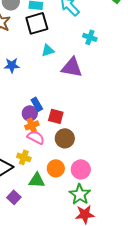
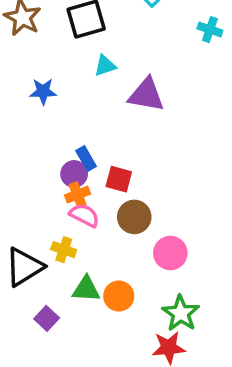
cyan cross: (90, 37) -> (210, 30), moved
orange circle: (56, 168) -> (119, 296), moved
pink circle: (81, 169) -> (170, 253), moved
green star: (80, 194) -> (181, 313), moved

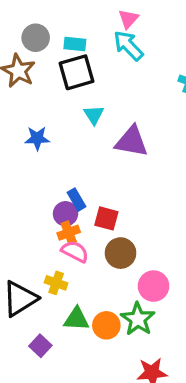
cyan triangle: (105, 66) -> (94, 115), turned -45
green star: (181, 313) -> (138, 319), moved

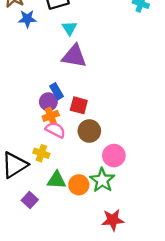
blue star: (37, 138) -> (27, 19), moved
purple triangle: (132, 141) -> (74, 56), moved

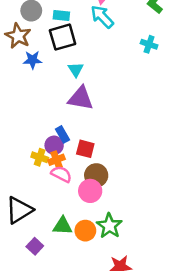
yellow cross: (41, 153) -> (40, 157), moved
pink circle: (114, 156) -> (90, 191), moved

